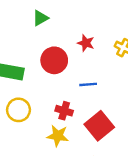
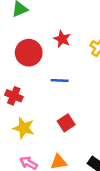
red cross: (64, 111) -> (14, 96), moved
red square: (99, 126) -> (66, 123), size x0.6

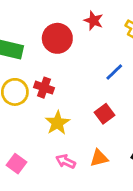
blue line: (60, 80) -> (114, 72), moved, turned -42
yellow star: (24, 128) -> (57, 123), turned 30

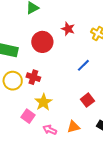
red square: (104, 114) -> (87, 100), moved
pink square: (17, 164) -> (28, 116), moved

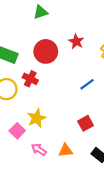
red cross: (33, 77) -> (30, 79), moved

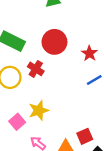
red star: (76, 41) -> (89, 53), moved
red square: (86, 123) -> (85, 136), moved

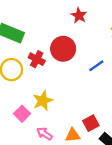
red circle: (54, 42) -> (63, 49), moved
red star: (89, 53) -> (79, 16), moved

